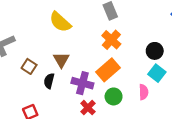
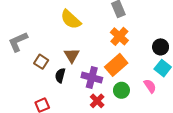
pink semicircle: (144, 92) -> (150, 86), turned -32

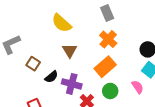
brown triangle: (72, 55) -> (70, 50), moved
black semicircle: (60, 75) -> (51, 77), turned -144
purple cross: (92, 78) -> (72, 84), moved

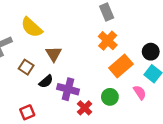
yellow semicircle: (62, 23) -> (32, 27), moved
brown triangle: (70, 50) -> (54, 54), moved
orange rectangle: (105, 67) -> (121, 66), moved

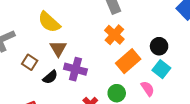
yellow semicircle: (32, 27) -> (49, 22), moved
purple cross: (68, 89) -> (75, 69), moved

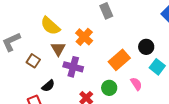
orange cross: (114, 35) -> (84, 37), moved
cyan square: (161, 69) -> (157, 67), moved
black semicircle: (50, 77) -> (48, 86), moved

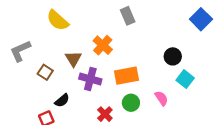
yellow semicircle: (50, 26) -> (58, 20), moved
orange rectangle: (119, 60) -> (126, 76), moved, turned 30

